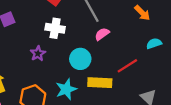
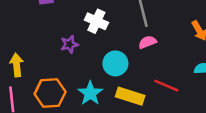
red line: (127, 66) -> (166, 86), turned 40
cyan star: (66, 89) -> (90, 93), turned -30

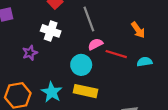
cyan circle: (115, 63) -> (81, 65), moved
red line: (166, 86) -> (116, 54), moved

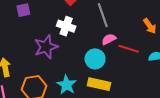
purple star: (30, 53) -> (46, 47), size x1.6

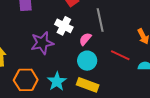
pink semicircle: (109, 39) -> (85, 39), moved, turned -32

